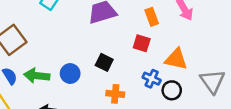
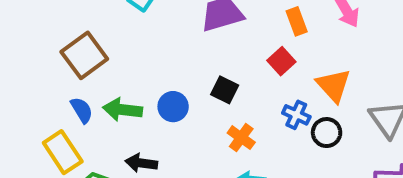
red square: (142, 43) -> (281, 61), turned 30
orange triangle: (176, 59) -> (333, 85), turned 35
orange cross: (115, 94) -> (241, 138), turned 30

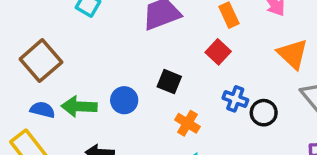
orange triangle: (333, 85) -> (293, 54), moved
blue semicircle: (82, 110) -> (42, 110), turned -40

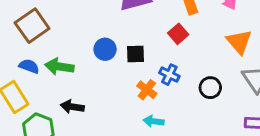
black square: (169, 82) -> (136, 54), turned -30
blue cross: (235, 99) -> (169, 75), moved
blue circle: (124, 100) -> (105, 49), moved

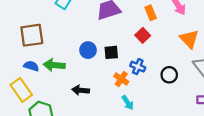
brown square: (32, 26) -> (32, 35), turned 30
black arrow: (72, 107) -> (81, 90), moved
cyan arrow: (154, 121) -> (128, 103), turned -128

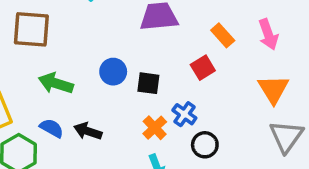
orange rectangle: (151, 13) -> (223, 35), turned -32
blue semicircle: (31, 66) -> (52, 128), moved
black circle: (169, 75) -> (205, 145), moved

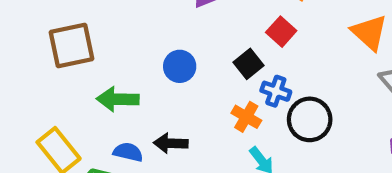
black square: (148, 83) -> (249, 64), moved, turned -30
black circle: (205, 145) -> (310, 119), size x1.4

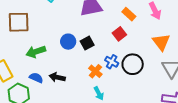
black square: (249, 64) -> (87, 43), moved
green arrow: (118, 99) -> (36, 52), turned -30
black circle: (310, 119) -> (133, 64), moved

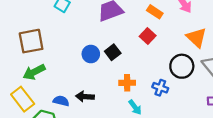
green arrow: (36, 52) -> (34, 72), moved
blue cross: (112, 62) -> (160, 88), moved
black circle: (133, 64) -> (182, 66), moved
orange cross: (95, 71) -> (127, 83), turned -32

